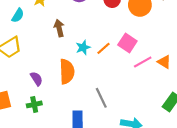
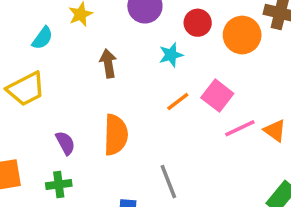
cyan star: (83, 47) -> (171, 55), moved

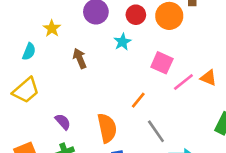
orange line: (178, 102) -> (138, 100), moved
orange semicircle: (116, 135) -> (107, 128), moved
gray line: (168, 182) -> (156, 131), moved

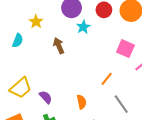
cyan star: (122, 42) -> (83, 27), moved
yellow trapezoid: (26, 90) -> (21, 88), moved
orange semicircle: (107, 128) -> (82, 102), size x0.6

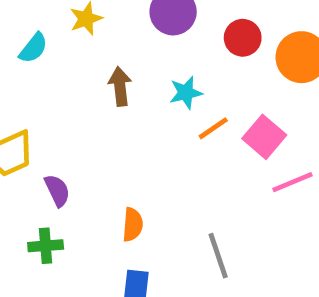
cyan star: (83, 27) -> (186, 93), moved
orange line: (107, 79) -> (213, 128), moved

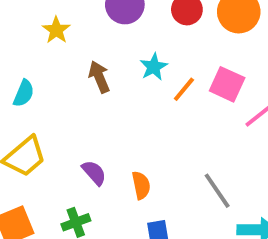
cyan semicircle: (33, 48) -> (24, 93), moved
purple semicircle: (57, 190) -> (94, 173), moved

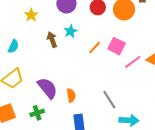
cyan star: (154, 67) -> (70, 31), moved
purple semicircle: (94, 173) -> (47, 88), size x1.6

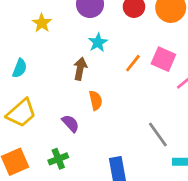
brown arrow: (52, 40) -> (80, 69), moved, turned 35
purple semicircle: (47, 88) -> (71, 123), size x0.6
orange semicircle: (71, 95) -> (96, 100), moved

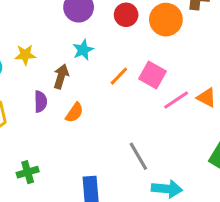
yellow star: (42, 23) -> (25, 55), moved, turned 30
orange semicircle: (96, 100) -> (74, 113), turned 42
purple semicircle: (71, 123) -> (41, 102), moved, turned 36

